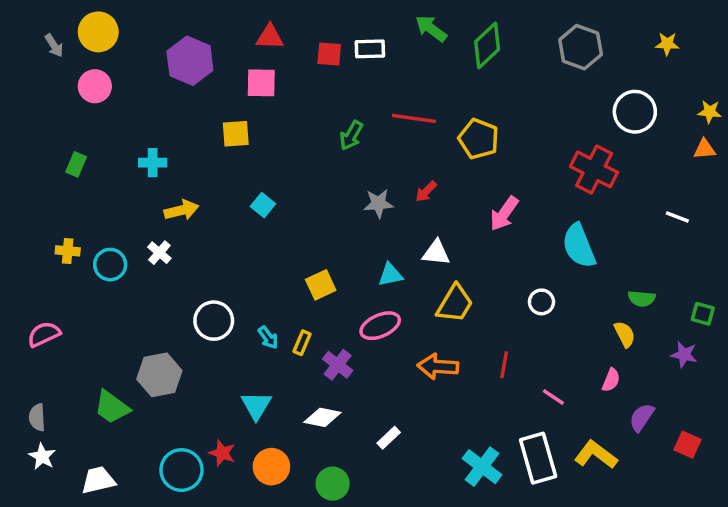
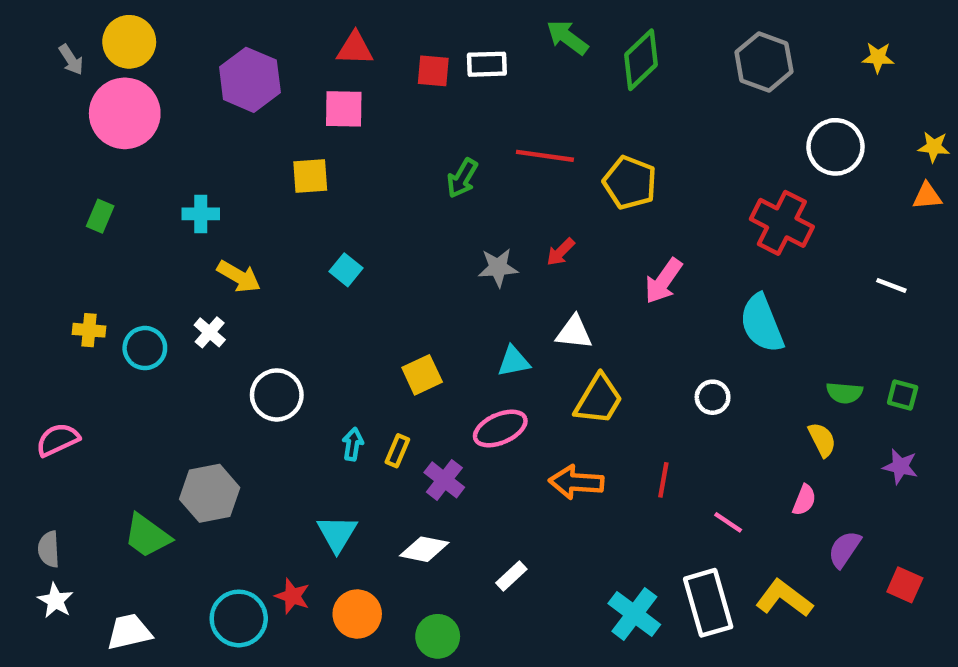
pink circle: (95, 86) -> (125, 113), size x1.6
yellow arrow: (181, 210) -> (239, 277), turned 44
green square: (703, 314) -> (903, 395), moved
white circle: (214, 321) -> (277, 395), moved
cyan arrow: (268, 338) -> (353, 444), turned -135

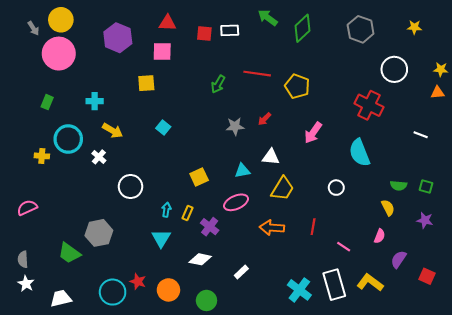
cyan circle: (145, 348) -> (68, 139), moved, size x1.4
cyan triangle: (337, 534) -> (161, 238), moved

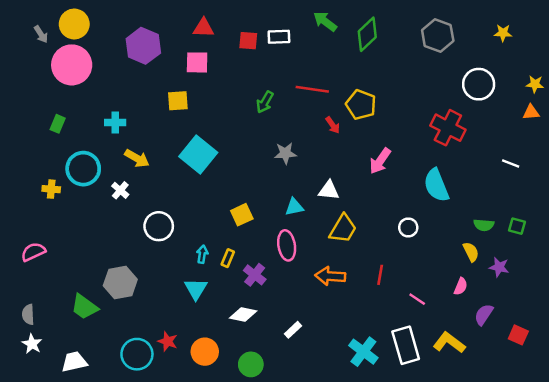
red arrow: (265, 119) -> (333, 125), moved, turned -80
cyan square: (163, 127) -> (198, 155), size x2.0
pink ellipse: (236, 202) -> (287, 245), turned -75
purple star: (425, 220) -> (499, 267), moved

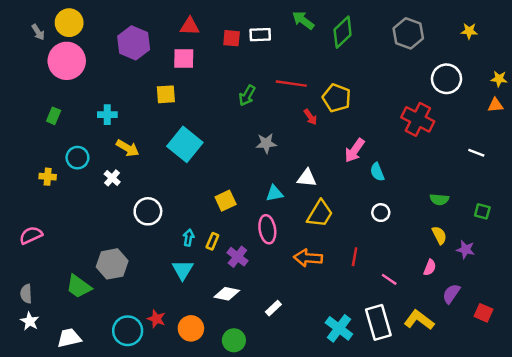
cyan circle: (83, 169) -> (77, 158), size x0.7
cyan semicircle: (436, 185) -> (377, 172), moved, size x0.6
green semicircle: (484, 225) -> (439, 199), moved

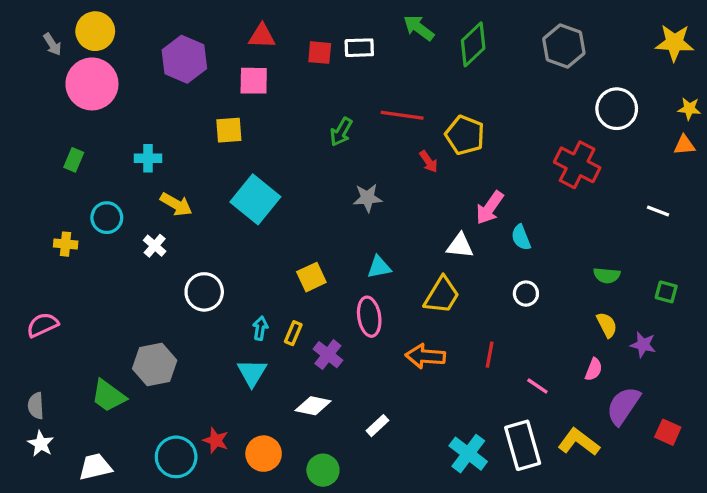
yellow star: (469, 31) -> (674, 43), moved, size x1.6
white triangle: (307, 178) -> (460, 246), moved
purple semicircle: (451, 294) -> (623, 406), size x1.4

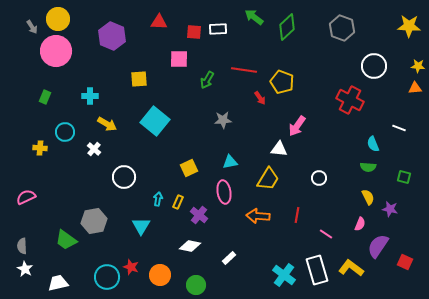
pink square: (254, 81) -> (179, 59), moved
cyan semicircle: (521, 237) -> (373, 144), moved
cyan triangle: (252, 373) -> (141, 226), moved

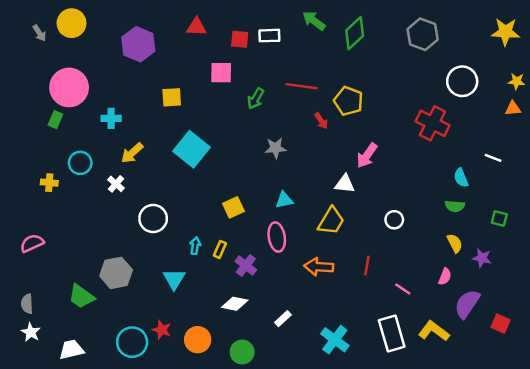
pink circle: (56, 51) -> (69, 87), moved
yellow arrow: (107, 124) -> (132, 153), turned 108
cyan cross: (284, 275) -> (335, 340), moved

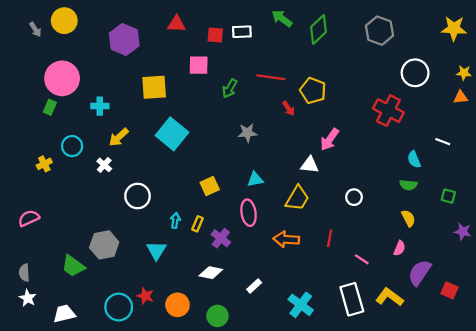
yellow square: (172, 97) -> (154, 87), size x1.4
yellow cross: (49, 183) -> (44, 164), turned -32
purple star: (482, 258) -> (463, 232), moved

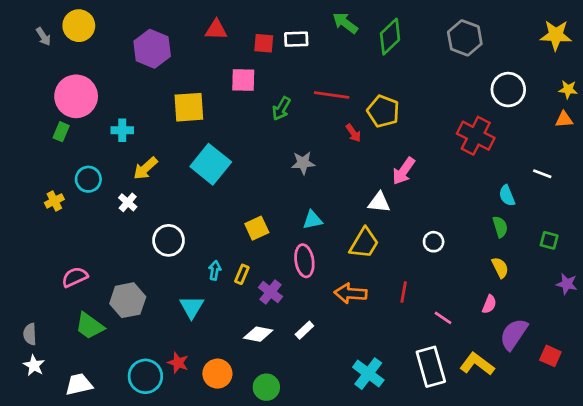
green semicircle: (408, 185) -> (500, 227), turned -112
pink semicircle: (29, 218) -> (75, 277), moved
white rectangle: (254, 286) -> (304, 330), moved

